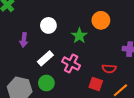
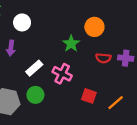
white circle: (48, 25) -> (22, 22), moved
red semicircle: (109, 69) -> (103, 58), moved

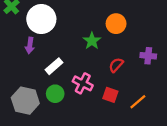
white circle: (22, 22) -> (41, 19), size x1.6
red semicircle: (103, 58) -> (116, 65), moved, turned 128
pink cross: (62, 74) -> (83, 83), moved

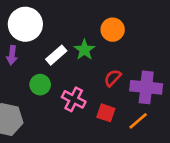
purple cross: (148, 56) -> (146, 87), moved, size x1.6
white rectangle: (54, 66) -> (56, 55), moved
green circle: (55, 94) -> (40, 85), moved

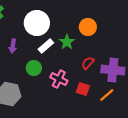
white circle: (25, 24) -> (37, 23), moved

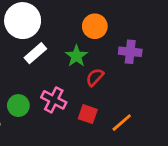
green star: (67, 42) -> (76, 56), moved
green circle: (34, 68) -> (18, 106), moved
purple cross: (113, 70) -> (130, 52), moved, size x0.7

